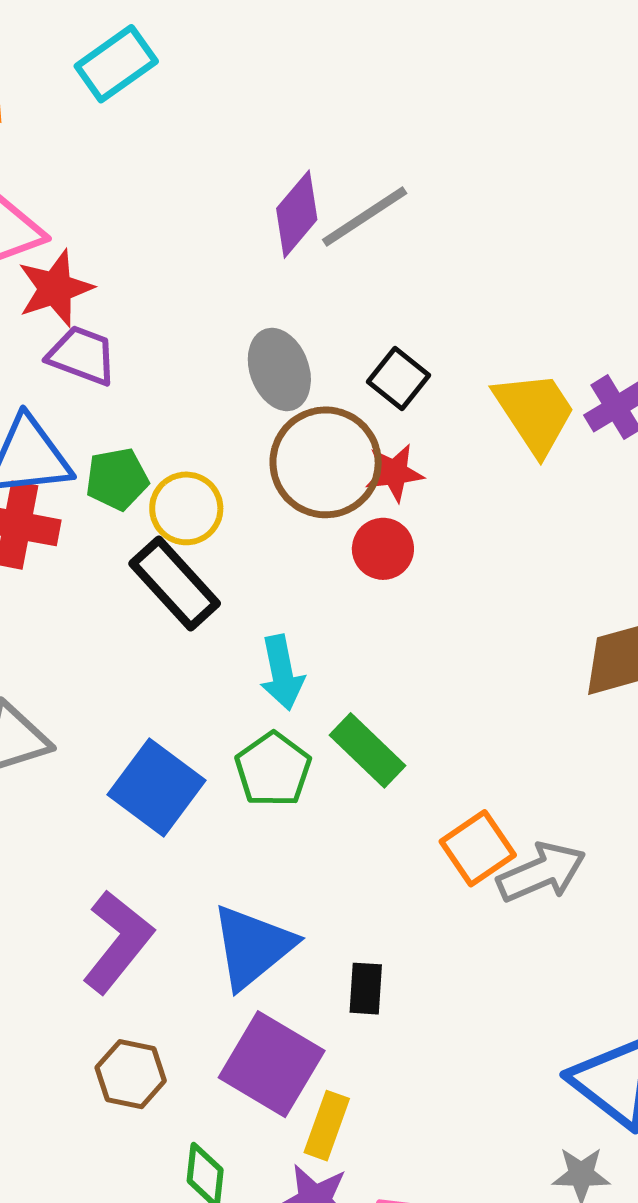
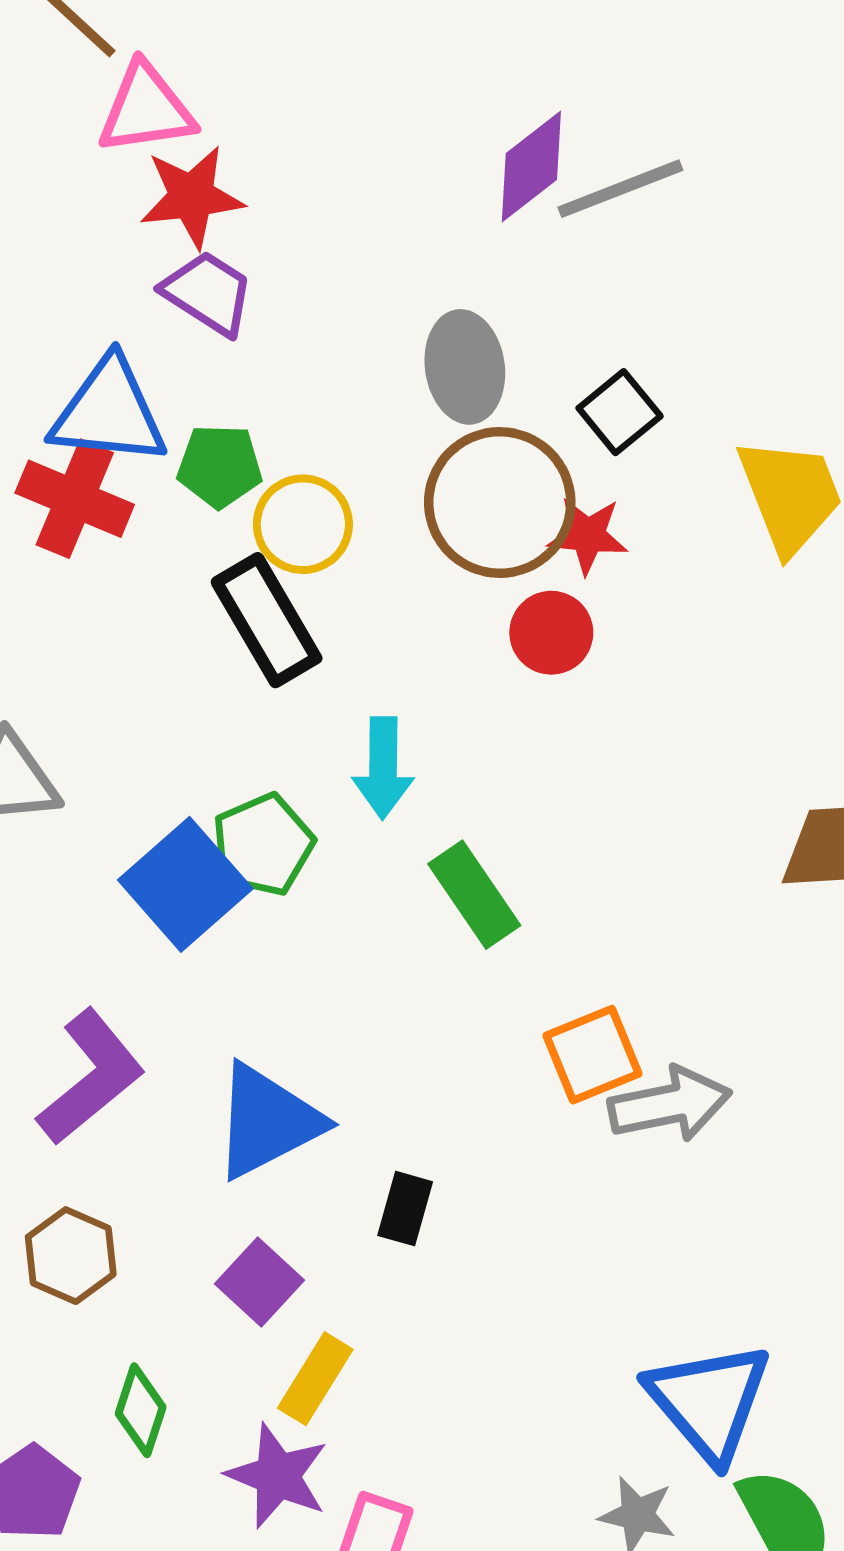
green pentagon: (273, 770) -> (263, 845), moved
purple square: (272, 1064) -> (260, 1282), size x0.6

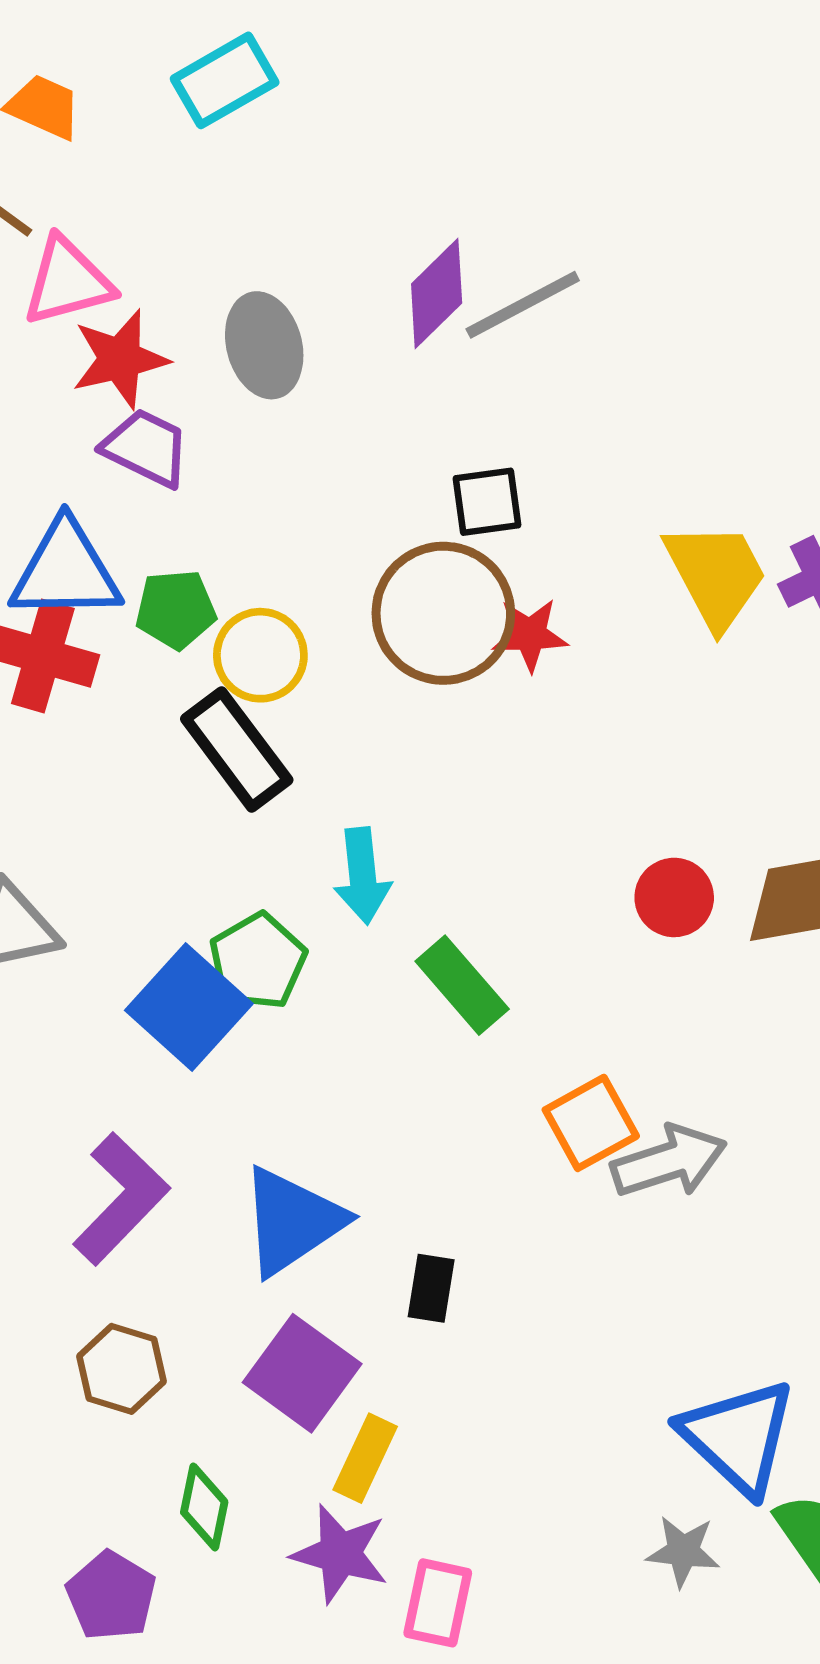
gray ellipse: (465, 367) -> (264, 345), moved
black square: (620, 412) -> (487, 502), moved, turned 38
red circle: (551, 633) -> (674, 897), moved
purple square: (260, 1282) -> (302, 1373), size x1.4

